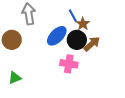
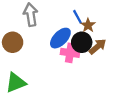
pink cross: (69, 64) -> (70, 53), moved
green triangle: (15, 78) -> (16, 83), size x1.5

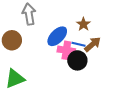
blue line: (77, 17) -> (78, 44), moved, turned -48
black circle: (82, 42) -> (77, 60), moved

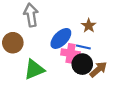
brown arrow: (93, 44) -> (98, 69), moved
green triangle: (15, 79) -> (34, 69), moved

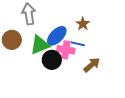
black circle: (82, 64) -> (52, 60), moved
green triangle: (34, 69) -> (40, 45), moved

